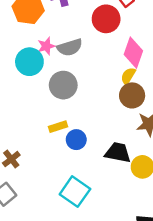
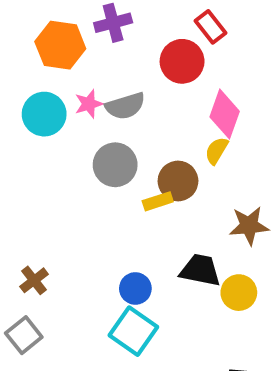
cyan circle: (29, 62) -> (44, 114), moved
brown circle: (132, 95) -> (178, 181), moved
yellow rectangle: (58, 127) -> (158, 201), moved
blue circle: (76, 140) -> (135, 288), moved

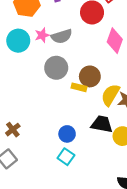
yellow semicircle: (217, 151) -> (110, 95), moved, size x1.5
yellow rectangle: (158, 201) -> (79, 87), turned 32
cyan square: (133, 331) -> (66, 157), size x0.7

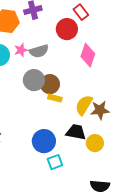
brown circle: (90, 76) -> (50, 84), moved
blue circle: (67, 134) -> (44, 141), size x1.5
cyan square: (66, 157) -> (55, 162), moved, turned 35

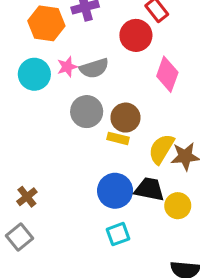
brown circle: (50, 84) -> (125, 118), moved
blue circle: (44, 141) -> (115, 191), moved

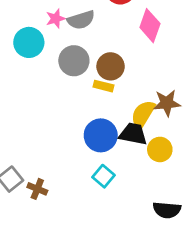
cyan circle: (34, 74) -> (29, 42), moved
yellow semicircle: (161, 149) -> (143, 114), moved
brown cross: (27, 197) -> (37, 189), moved, turned -30
cyan square: (118, 234) -> (103, 176), turned -30

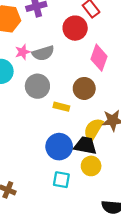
brown circle: (111, 66) -> (84, 88), moved
yellow circle: (160, 149) -> (91, 166), moved
cyan square: (103, 176) -> (61, 180), turned -30

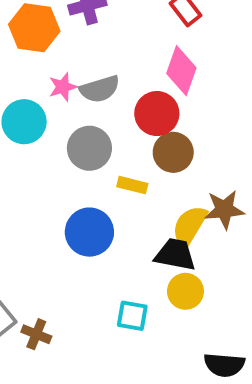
red circle: (75, 28) -> (157, 114), moved
pink diamond: (99, 58) -> (181, 71), moved
blue circle: (59, 147) -> (89, 232), moved

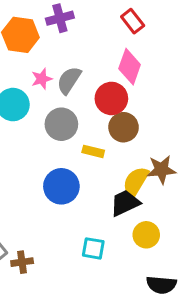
gray semicircle: (100, 89) -> (69, 80), turned 140
black trapezoid: (175, 255) -> (125, 203), turned -36
yellow circle: (185, 291) -> (146, 235), moved
brown cross: (36, 334) -> (22, 262), turned -30

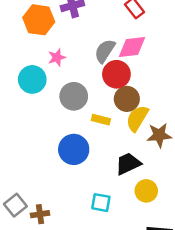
pink diamond: (130, 67) -> (132, 47), turned 64
gray semicircle: (69, 80) -> (105, 51), moved
yellow semicircle: (136, 182) -> (137, 118), moved

